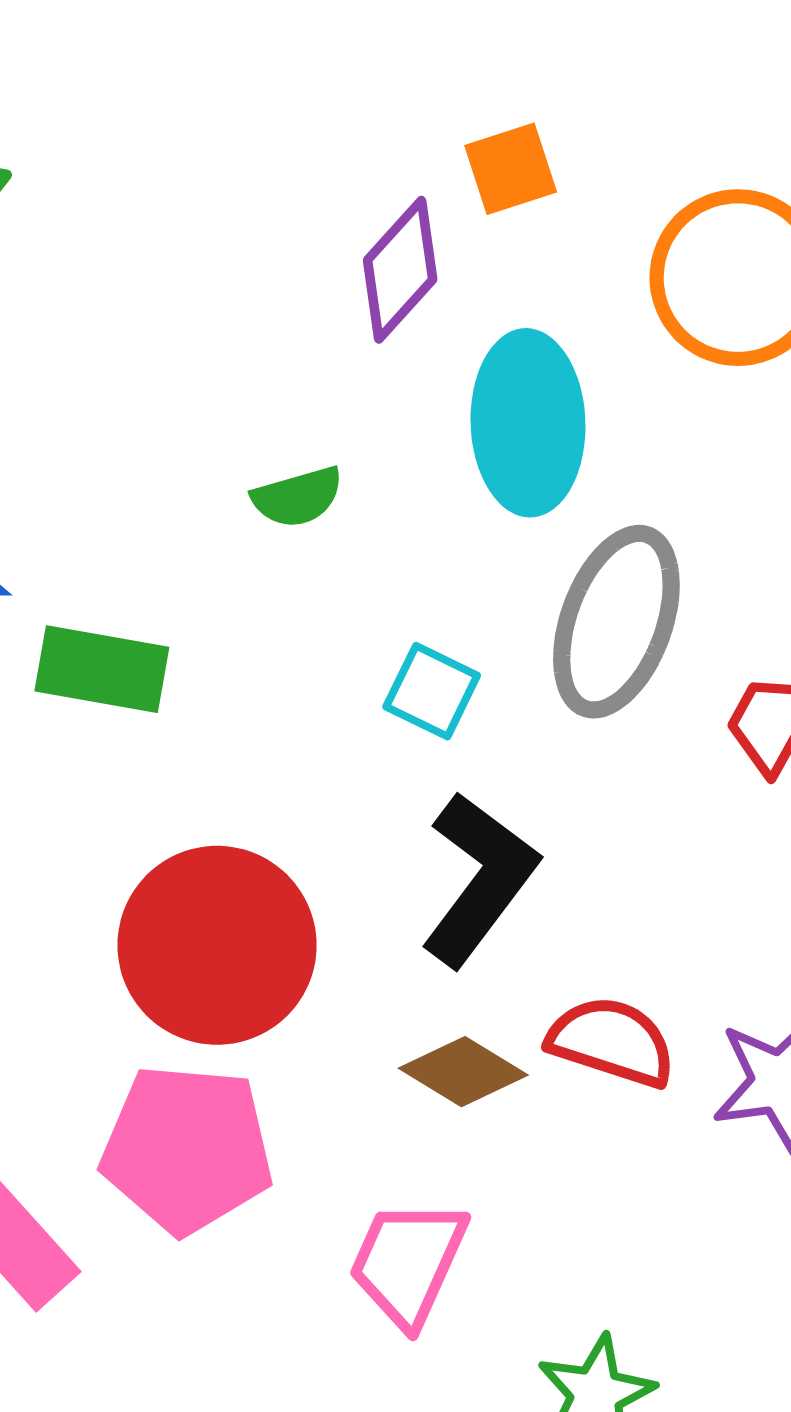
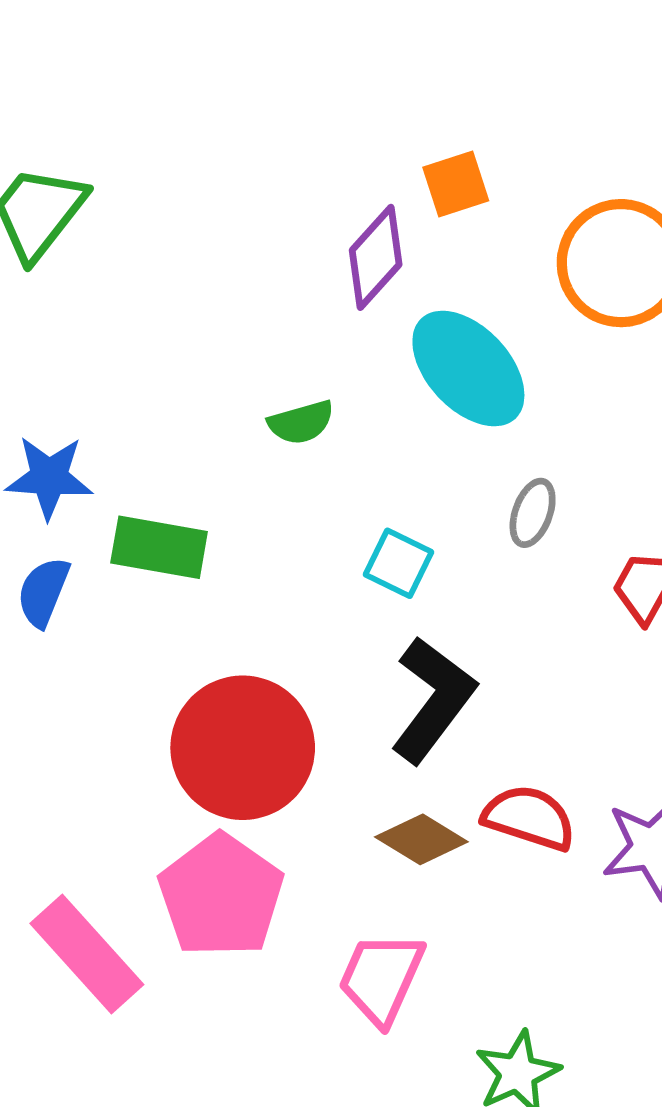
cyan ellipse: (528, 423) -> (468, 368), turned -41
gray ellipse: (616, 622) -> (533, 513), size x0.5
pink pentagon: (187, 1149) -> (221, 896), turned 30

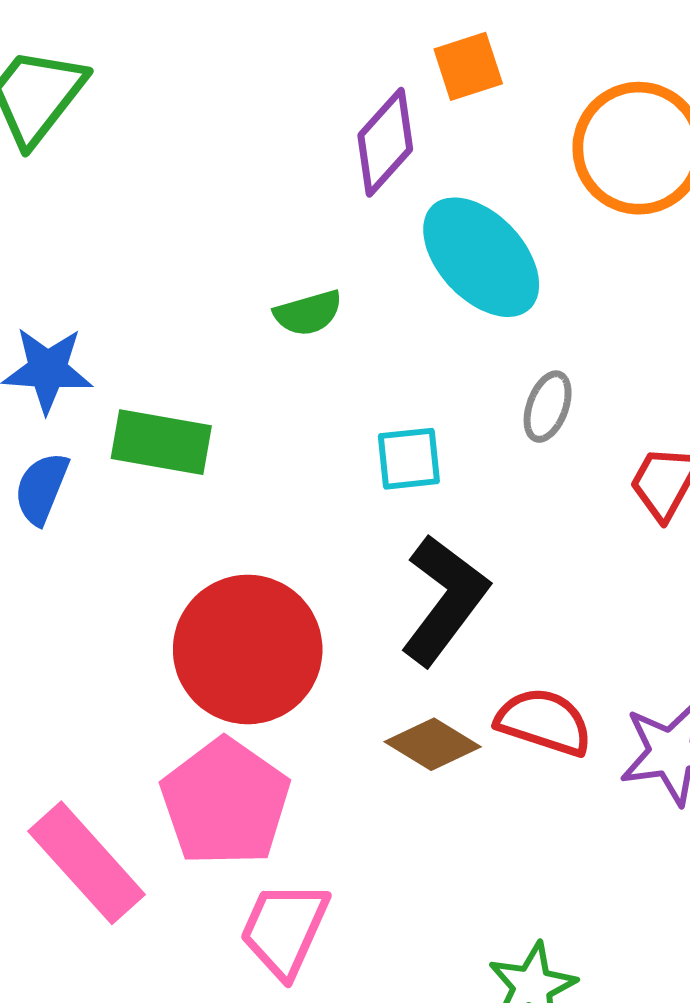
cyan square: (399, 563) -> (409, 459), turned -32
pink trapezoid: (381, 978) -> (284, 929), moved

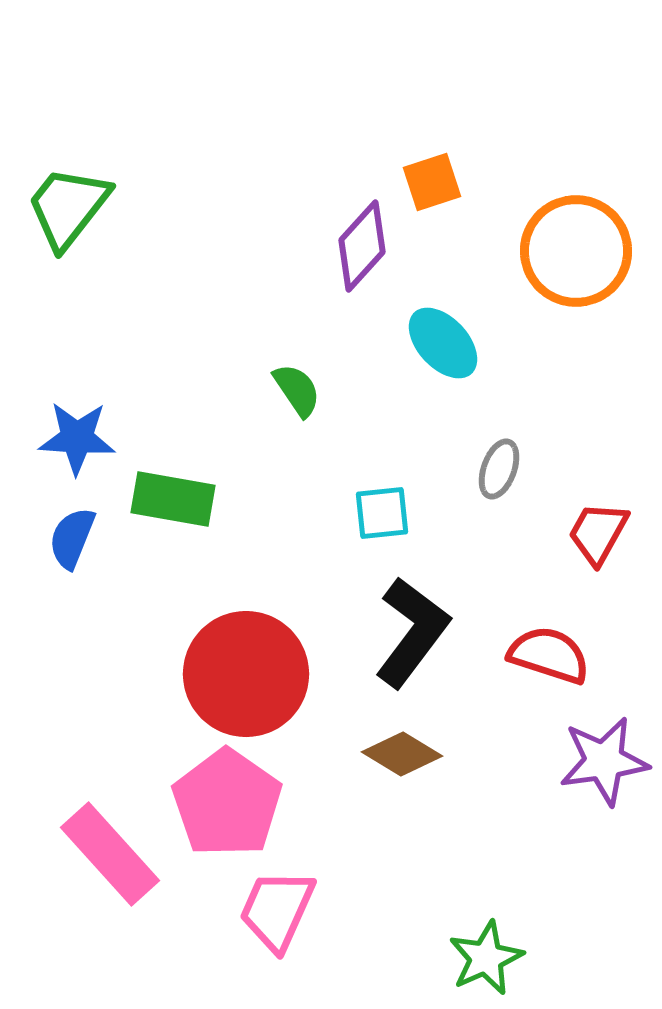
cyan ellipse: (481, 257) -> (443, 343), size x0.7
green semicircle: (308, 313) -> (297, 390), turned -108
red semicircle: (544, 722) -> (549, 655), moved

